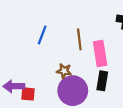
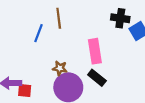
brown line: (79, 39) -> (59, 18), moved
black rectangle: (102, 81) -> (97, 78), turned -60

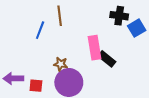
black rectangle: (97, 78) -> (107, 59), moved
red square: (25, 90) -> (36, 86), moved

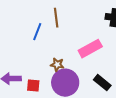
pink rectangle: (95, 48) -> (90, 49), turned 70
black rectangle: (107, 59) -> (102, 83), moved

